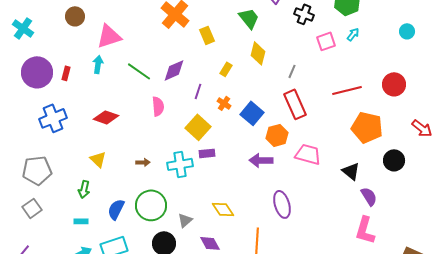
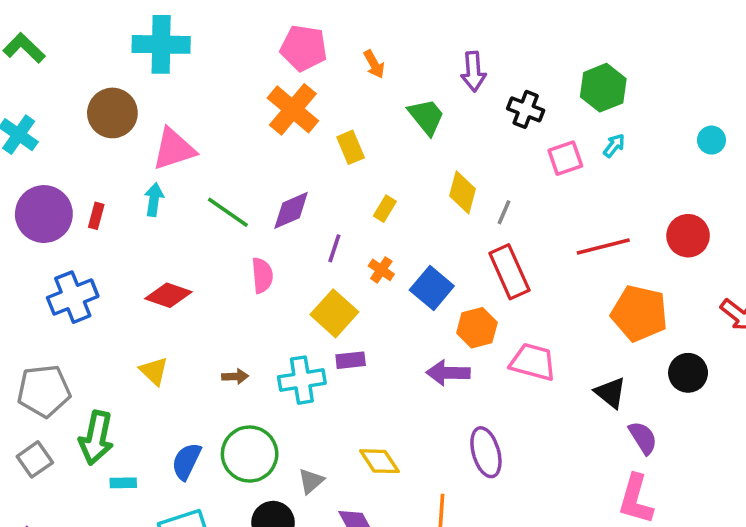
brown circle: (75, 16) -> (112, 113), size x1.4
yellow diamond: (258, 53) -> (462, 192), moved
green arrow: (84, 189) -> (96, 438), moved, size x1.6

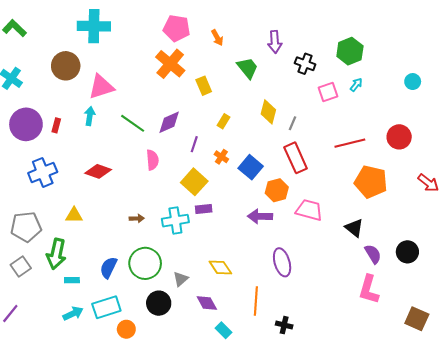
yellow triangle: (154, 371) -> (74, 215), moved, turned -42
black circle: (688, 373) -> (407, 252), moved

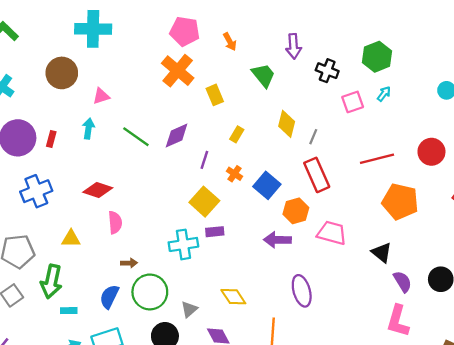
pink triangle: (101, 87) -> (101, 96), size x0.6
pink semicircle: (152, 160) -> (115, 222), moved
brown arrow: (137, 218) -> (129, 263), moved

